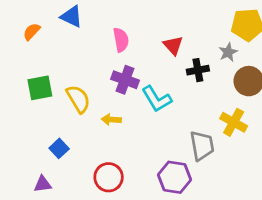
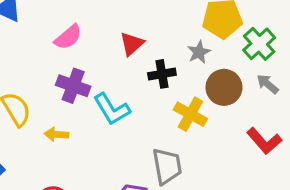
pink semicircle: (121, 40) -> (68, 37), turned 60
red triangle: (173, 45) -> (132, 44), turned 30
yellow cross: (234, 122) -> (190, 114), moved

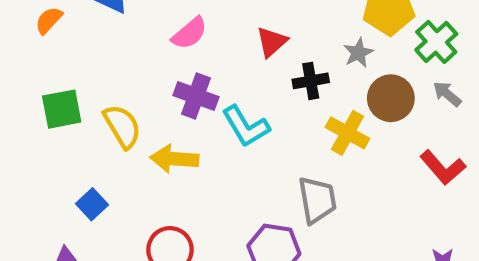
yellow arrow: (56, 134) -> (174, 159), size x1.5

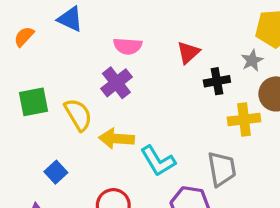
pink semicircle: (189, 33) -> (128, 46), turned 44
purple cross: (196, 96) -> (116, 83), moved, turned 32
cyan L-shape: (246, 126) -> (158, 161), moved
yellow cross: (348, 133) -> (244, 119), turned -36

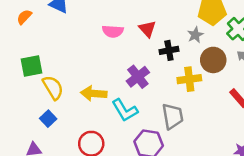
pink semicircle: (128, 46) -> (113, 31), moved
red triangle: (188, 52) -> (147, 29), turned -30
purple cross: (116, 83) -> (138, 77), moved
yellow semicircle: (78, 115) -> (53, 87), moved

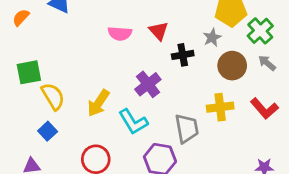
yellow cross: (189, 79) -> (220, 107), moved
yellow arrow: (94, 93) -> (98, 103), turned -60

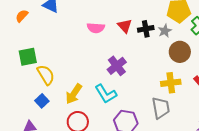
black cross: (183, 55) -> (146, 29), moved
yellow arrow: (98, 103) -> (74, 94), moved
gray trapezoid: (187, 128) -> (161, 108), moved

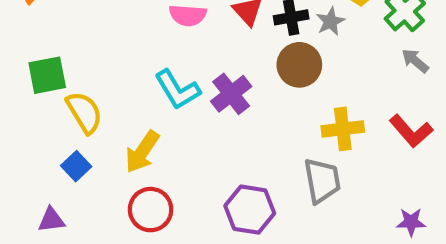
brown circle: (180, 52) -> (299, 65), moved
cyan L-shape: (106, 94) -> (177, 90), moved

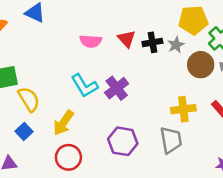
brown circle: (299, 65) -> (201, 65), moved
purple hexagon: (250, 210) -> (123, 141), moved

